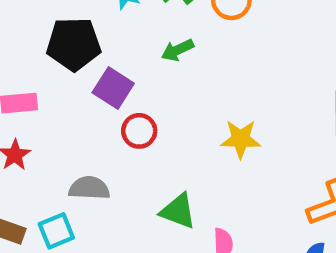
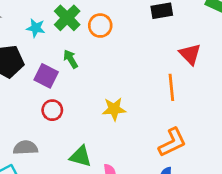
green arrow: (177, 50) -> (71, 59), turned 90
purple square: (113, 88) -> (46, 76), moved

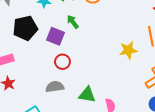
yellow star: (114, 109) -> (128, 50), moved
gray semicircle: (25, 148) -> (55, 87), moved

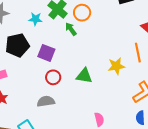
green arrow: (73, 22) -> (71, 29), moved
green triangle: (87, 95) -> (84, 76), moved

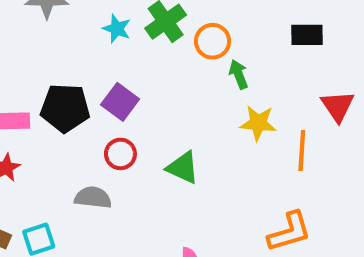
green arrow: (71, 29) -> (239, 74), moved
black pentagon: (17, 45) -> (65, 108), moved
yellow star: (116, 66) -> (258, 123), moved

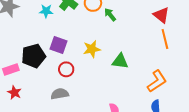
yellow star: (258, 123) -> (92, 49), moved
orange line: (302, 151) -> (165, 39), moved
green triangle: (183, 168) -> (120, 61), moved

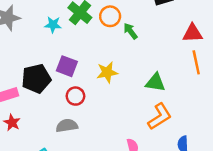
red triangle: (161, 15) -> (193, 33), turned -42
green triangle: (120, 61) -> (155, 82), moved
orange L-shape: (157, 81) -> (160, 116), moved

